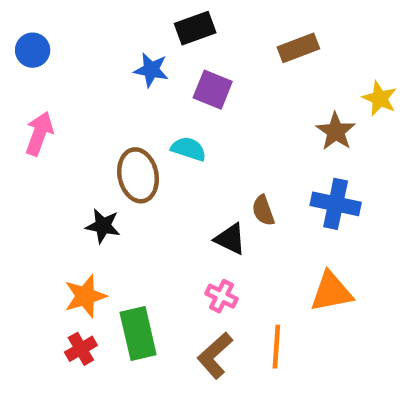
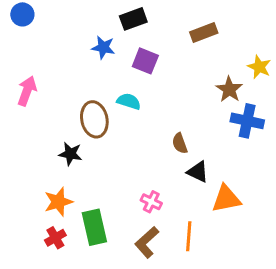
blue circle: (33, 50) -> (22, 14), moved
blue cross: (336, 204) -> (247, 121), moved
black triangle: (230, 239) -> (198, 172), moved

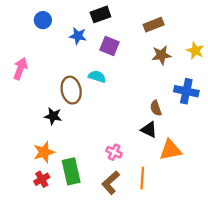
blue circle: (22, 14) -> (43, 20), moved
brown star: (229, 89) -> (161, 55), moved, turned 30
brown semicircle: (180, 143) -> (156, 108), moved

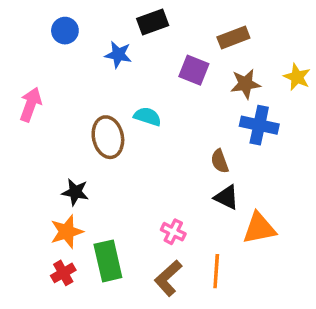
purple square: (109, 46) -> (194, 70), moved
blue cross: (186, 91) -> (259, 125), moved
brown semicircle: (156, 108) -> (220, 161), moved
black star: (53, 116) -> (75, 192), moved

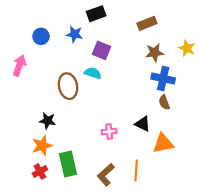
blue circle: (65, 31) -> (41, 36), moved
purple square: (194, 70) -> (102, 50), moved
brown semicircle: (220, 161) -> (164, 102), moved
pink cross: (173, 232) -> (109, 131), moved, turned -32

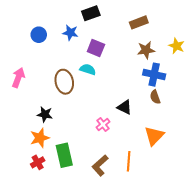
pink arrow: (19, 66) -> (18, 78), moved
black triangle: (143, 124) -> (125, 107), moved
pink cross: (109, 131) -> (103, 125), turned -32
orange triangle: (163, 143) -> (154, 136), turned -35

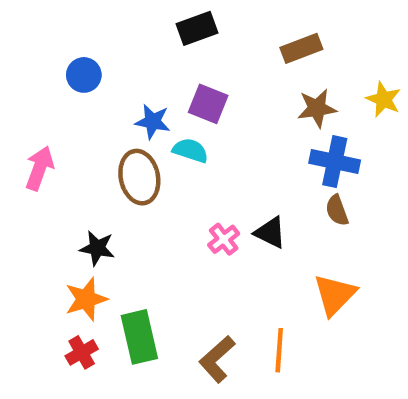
blue star: (70, 33) -> (153, 122), moved
pink cross: (103, 125) -> (224, 239), moved

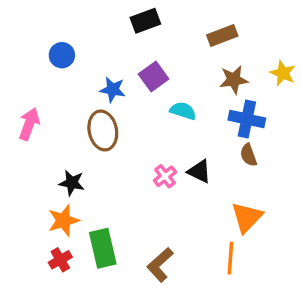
purple square: (208, 104) -> (154, 76), turned 32
cyan semicircle: (190, 150) -> (183, 111), moved
orange line: (279, 350) -> (230, 258), moved

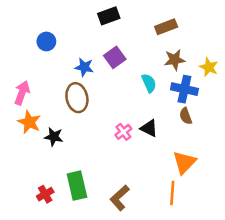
yellow star: (283, 73) -> (209, 67), moved
cyan semicircle: (183, 111) -> (149, 83), moved, turned 48
orange star: (64, 220) -> (29, 122), moved, turned -30

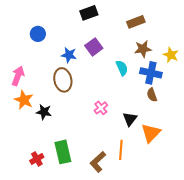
black triangle: (149, 128) -> (130, 119), moved, turned 42
orange line: (172, 193) -> (121, 150), moved

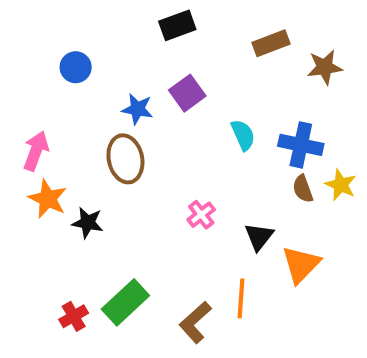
brown star: (143, 49) -> (325, 67), moved
yellow star: (171, 55) -> (341, 185), moved
green rectangle: (63, 152) -> (125, 302), turned 60

